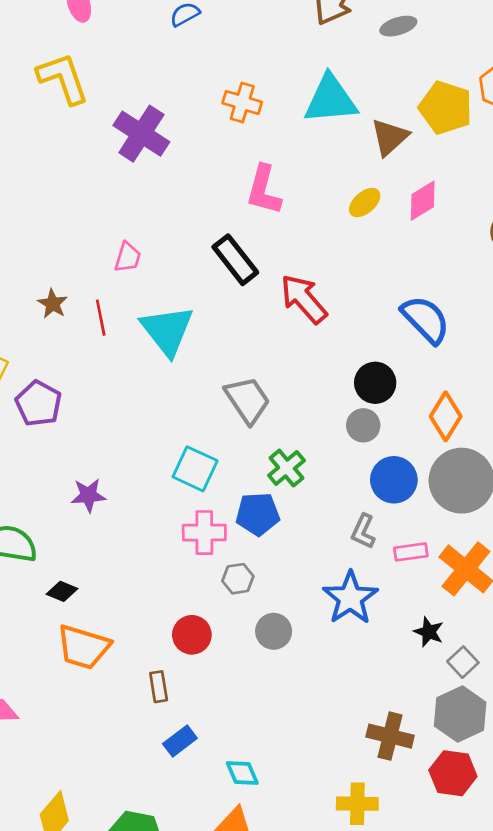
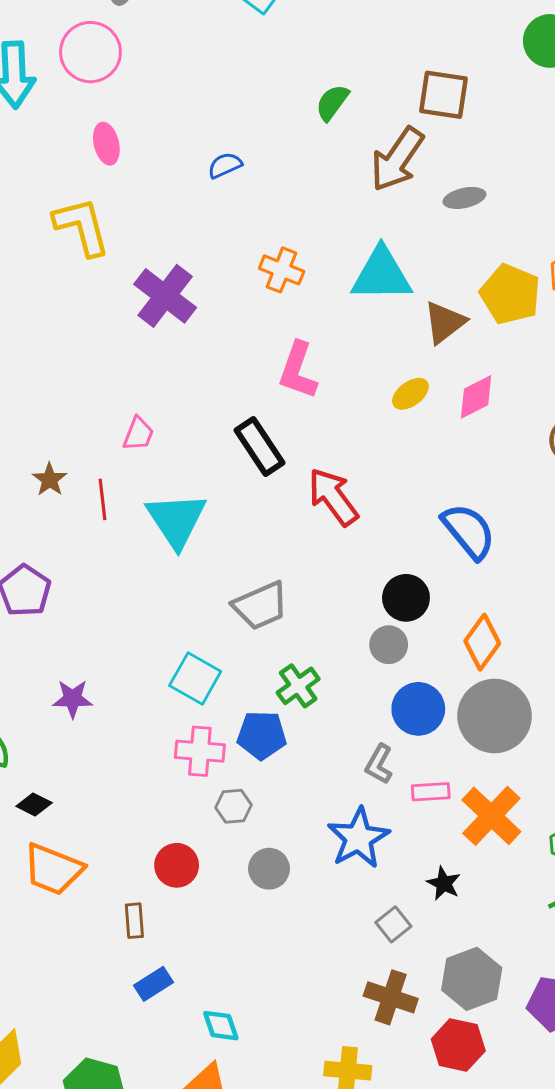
gray trapezoid: (247, 400) -> (260, 606), turned 96
gray square: (463, 662) -> (393, 924), moved

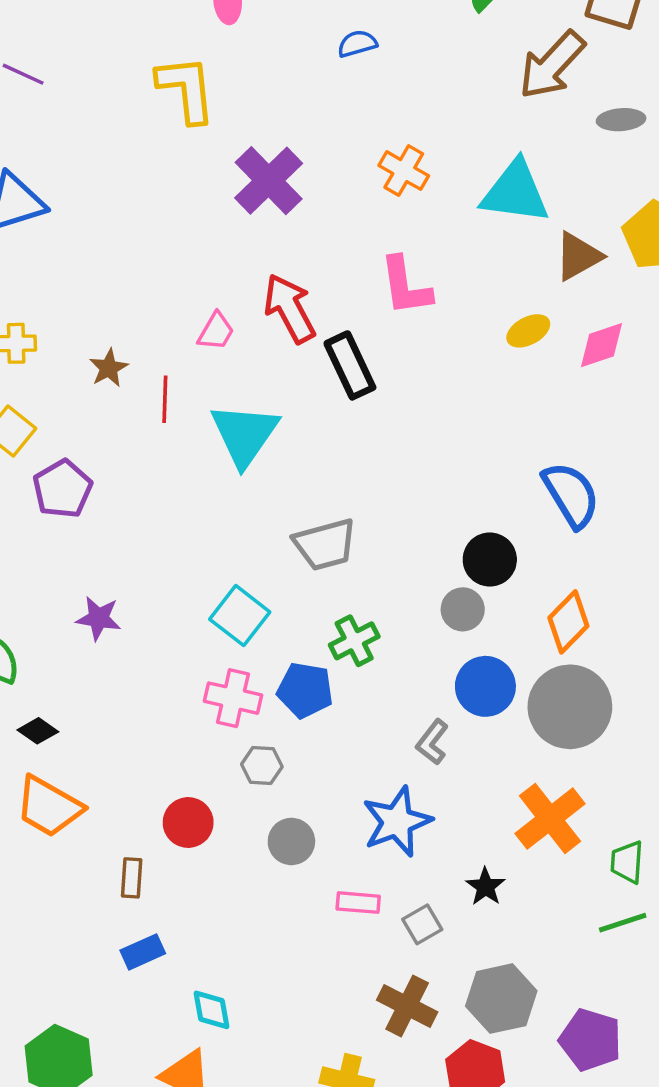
pink L-shape: (298, 370) -> (406, 286), turned -36
red arrow: (333, 497) -> (290, 308), moved
pink rectangle: (431, 792) -> (358, 903), moved

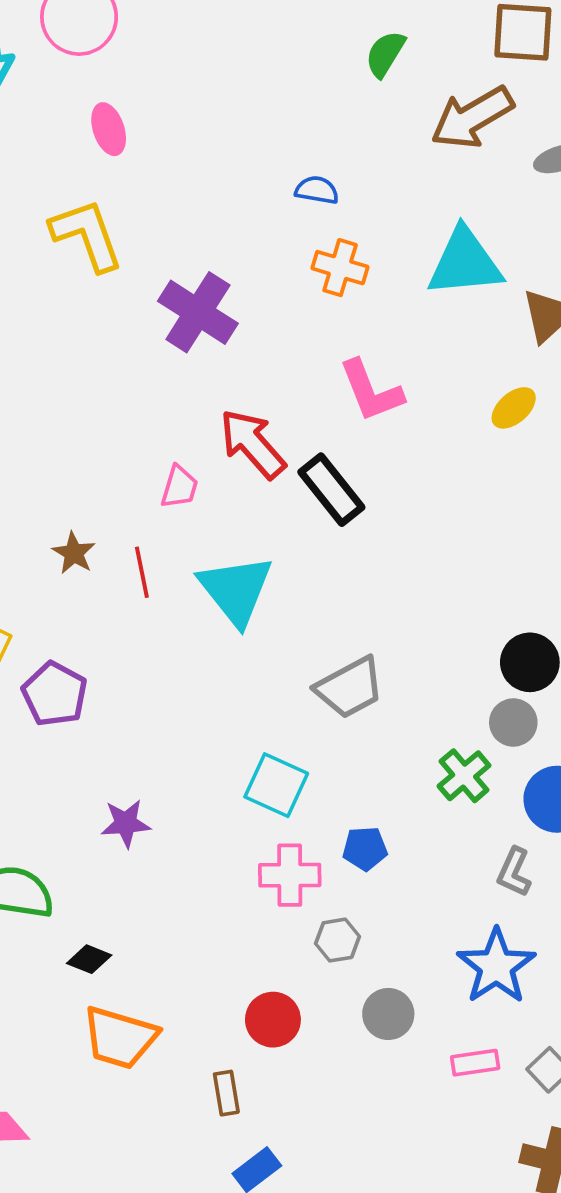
blue semicircle: (357, 44) -> (317, 190), moved, turned 39
brown arrow: (552, 65) -> (472, 117), turned 30
green cross: (354, 641) -> (464, 776), moved
blue pentagon: (305, 690) -> (365, 848), size x0.7

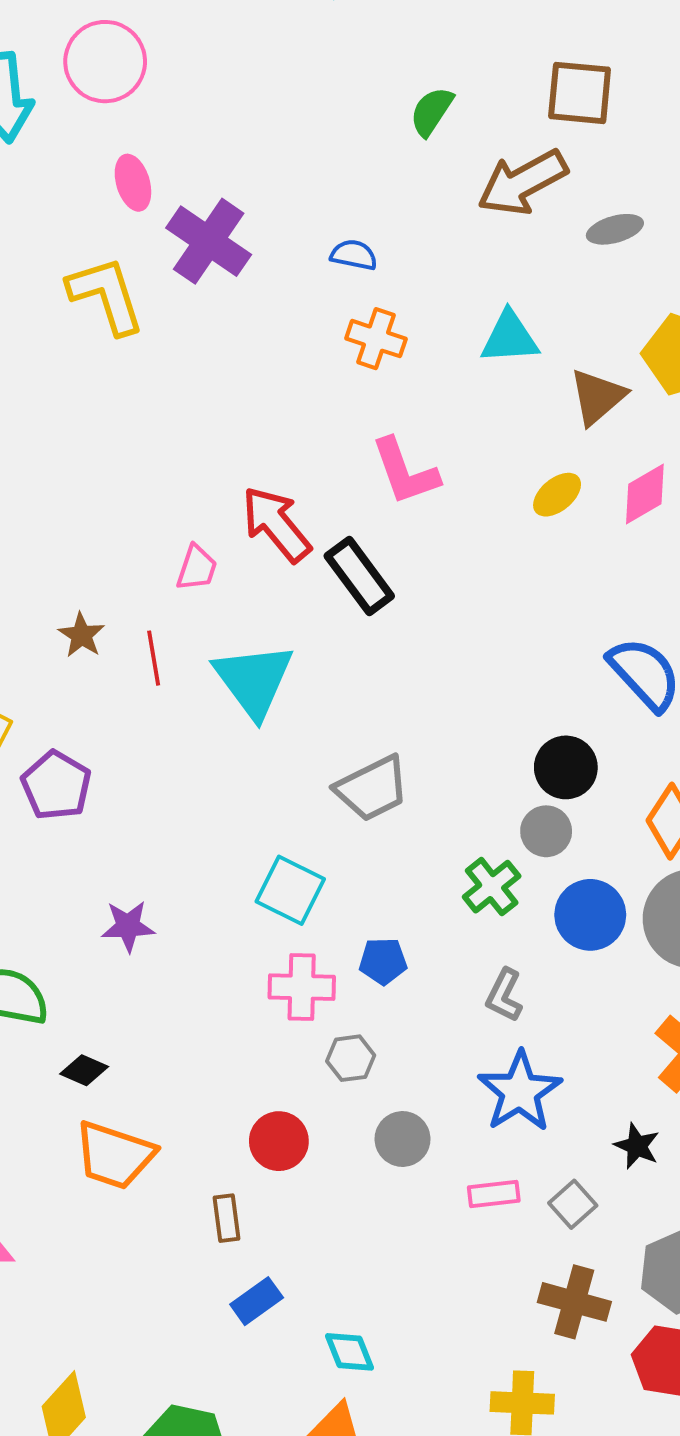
cyan triangle: (465, 263) -> (510, 337), size x0.7
purple cross: (198, 312) -> (209, 241), moved
gray L-shape: (514, 872) -> (504, 995), moved

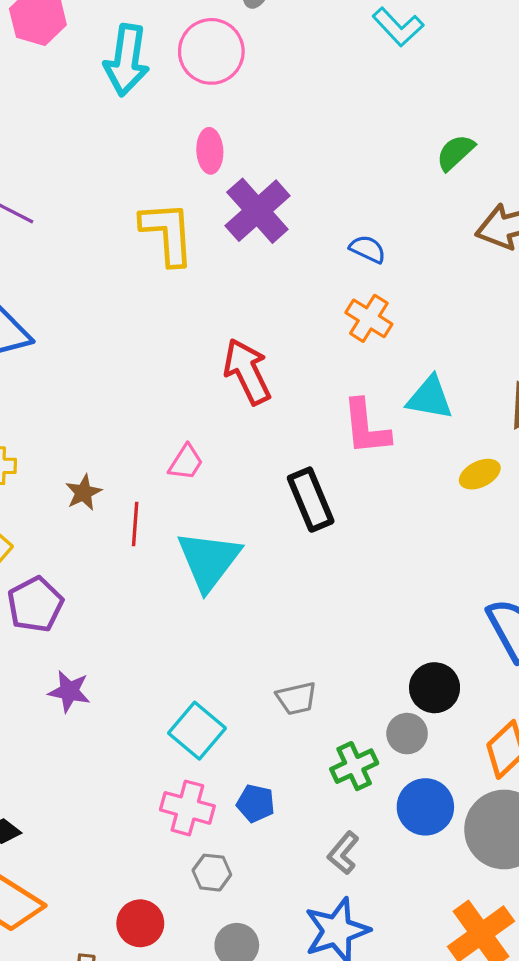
cyan triangle: (510, 337) -> (430, 398), moved
red arrow: (276, 524) -> (247, 372), moved
gray trapezoid: (372, 788) -> (296, 698), moved, size x0.7
purple star: (128, 926) -> (69, 691), moved

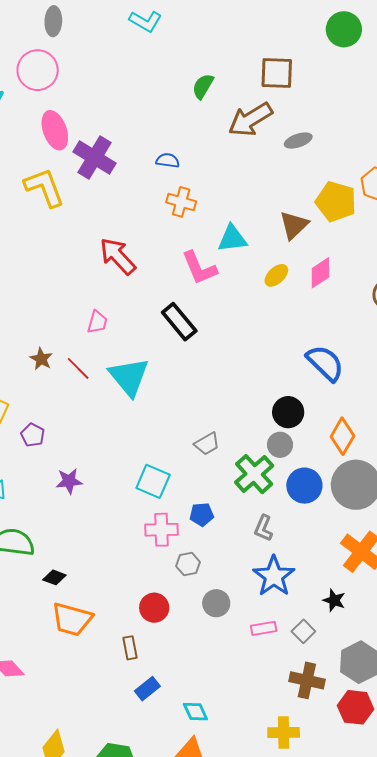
pink ellipse: (210, 151) -> (55, 130), size x1.4
red line: (135, 524) -> (78, 368), turned -32
purple pentagon: (35, 604) -> (33, 435), size x0.7
green cross: (354, 766) -> (254, 474), size x1.4

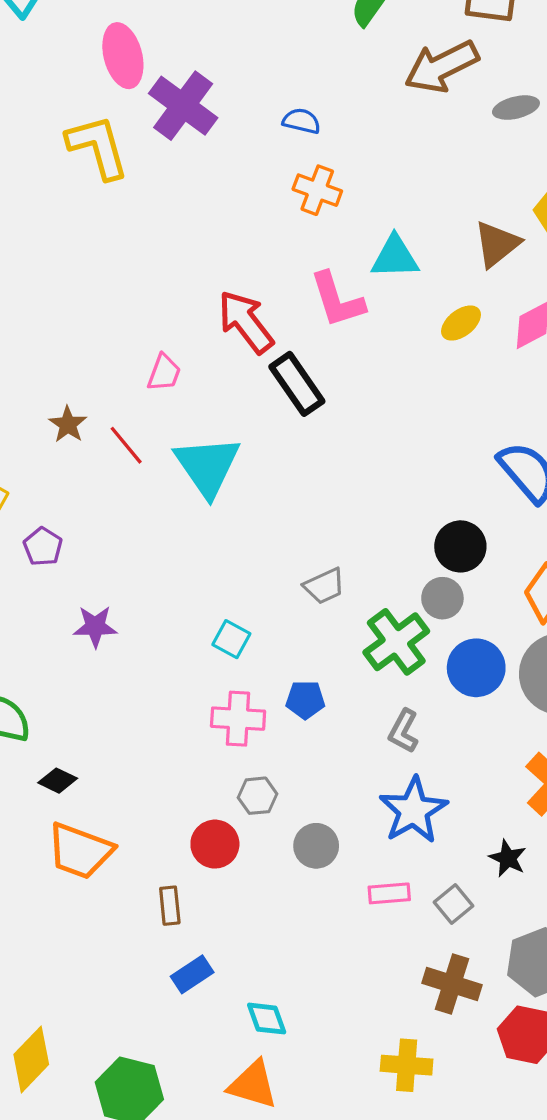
red arrow: (118, 256) -> (246, 322), moved
cyan square: (153, 481) -> (231, 639), size x0.7
gray hexagon: (188, 564) -> (258, 796), moved

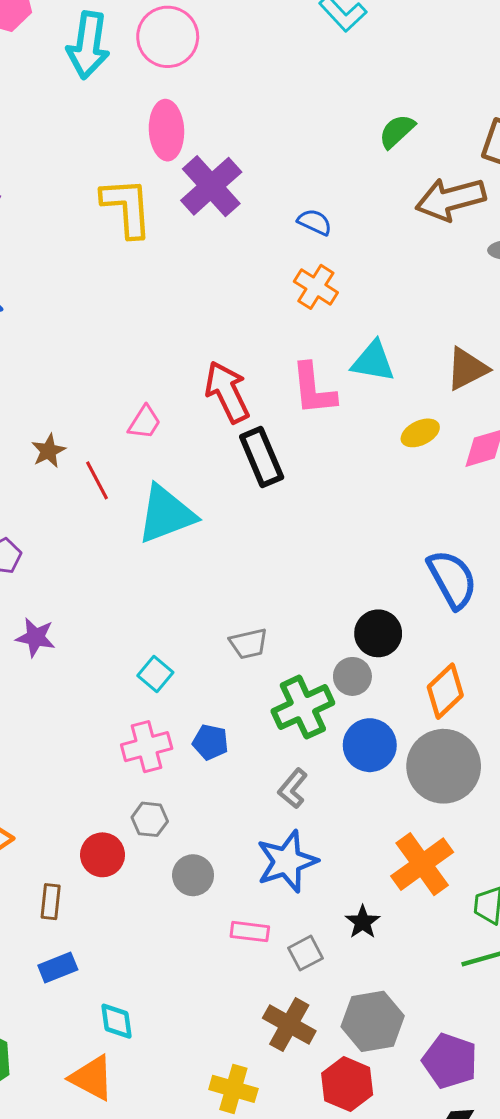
cyan triangle: (207, 466) -> (166, 514), turned 32
pink cross: (238, 719) -> (147, 747), turned -30

